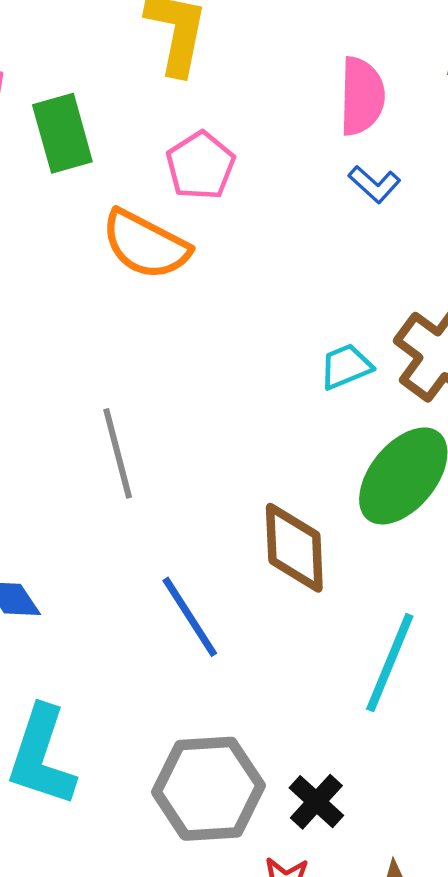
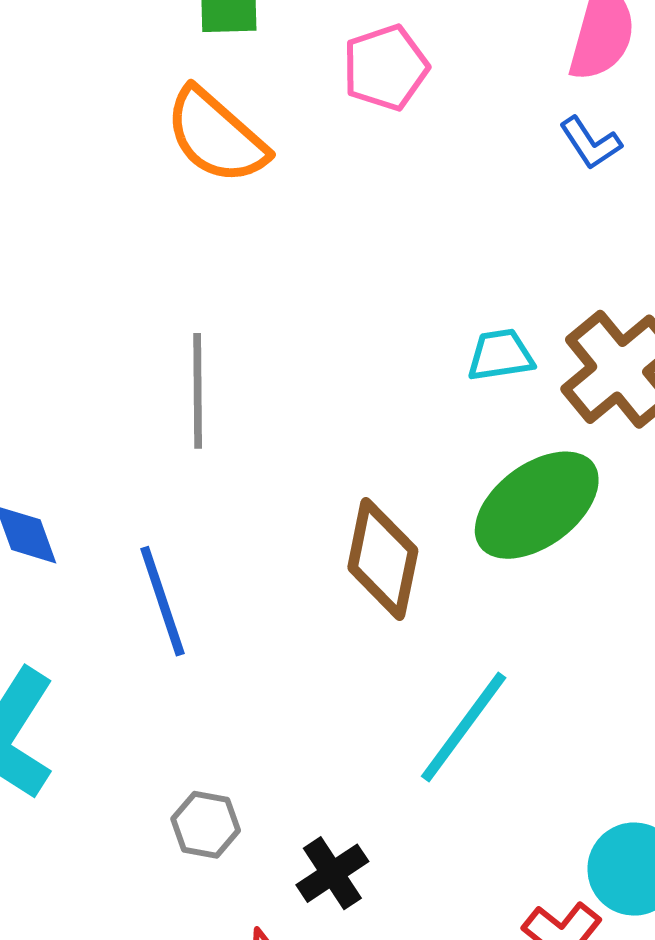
orange semicircle: (146, 245) -> (216, 136), moved
blue line: (190, 617) -> (162, 601), moved
gray hexagon: (208, 789) -> (206, 825), size x0.5

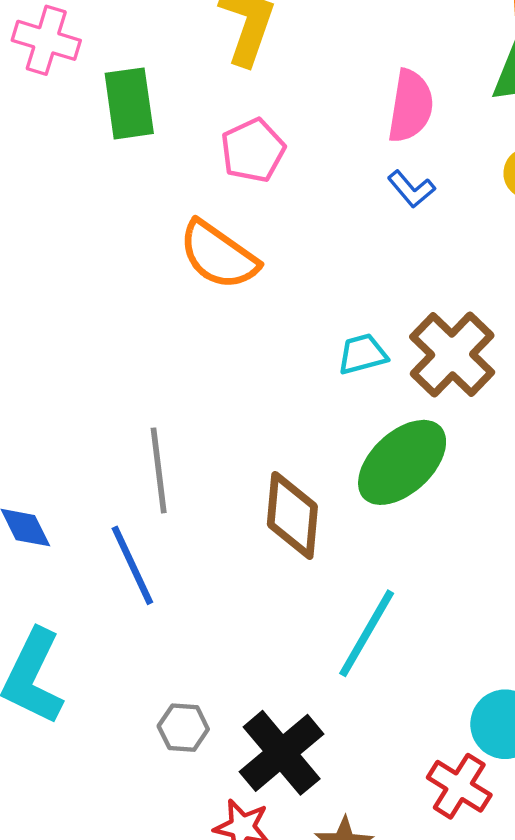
orange semicircle: (216, 136) -> (218, 255), moved
gray line: (198, 391) -> (159, 470), moved
black cross: (332, 873) -> (282, 753), size x1.6

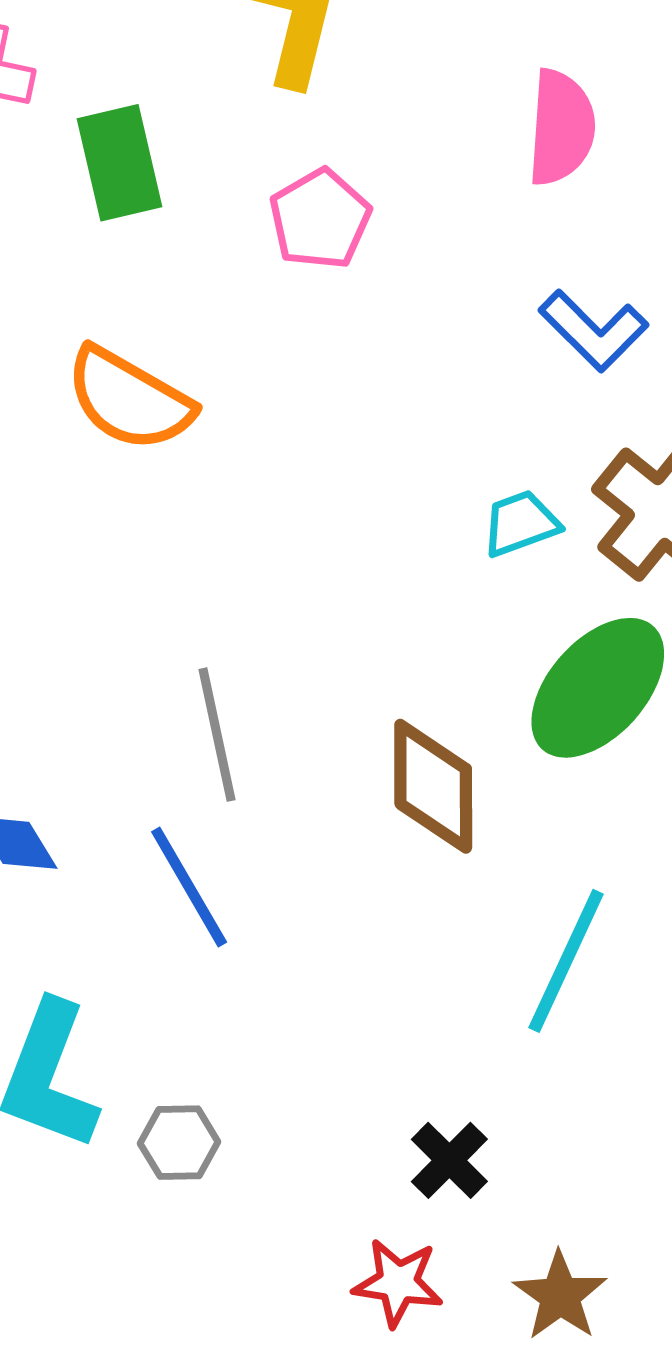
blue L-shape: (411, 189) -> (593, 331), moved, size x1.4
orange semicircle: (218, 255) -> (129, 399), moved
gray hexagon: (183, 728) -> (179, 1143), moved
black cross: (282, 753) -> (449, 1160), size x0.6

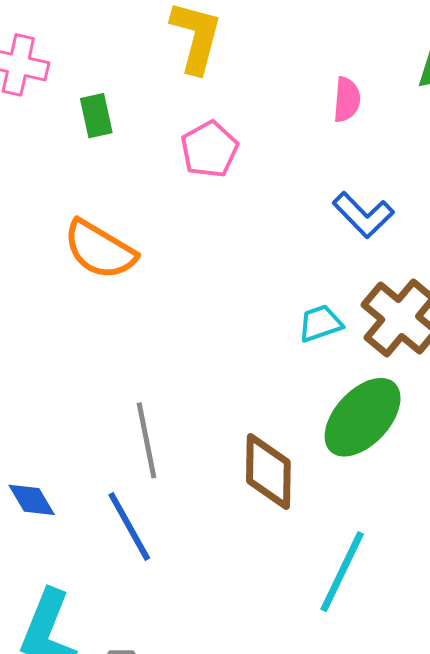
pink semicircle: (561, 128) -> (347, 100), size x0.7
green rectangle: (119, 163) -> (96, 116), size x0.7

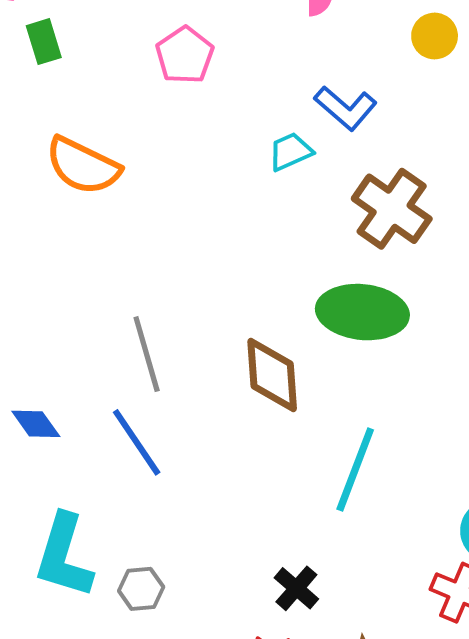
green rectangle: (96, 116) -> (44, 42), moved
cyan trapezoid: (320, 323) -> (290, 152), moved
green ellipse: (363, 417) -> (362, 312), turned 58

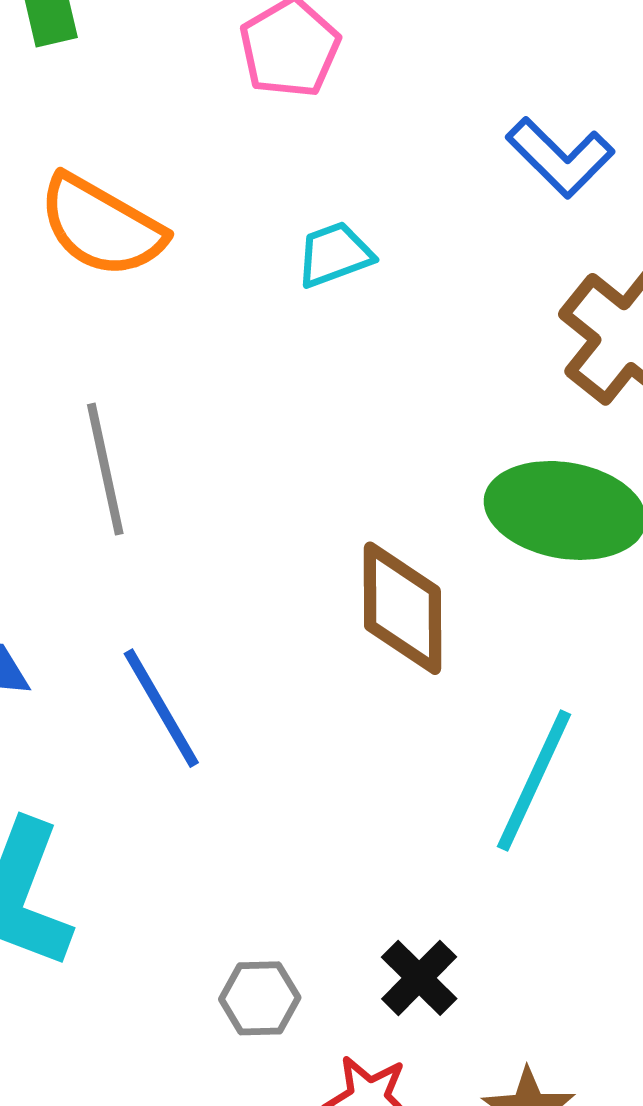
cyan trapezoid: (290, 152) -> (335, 254), moved
gray line: (147, 354) -> (105, 469), moved
gray hexagon: (141, 589) -> (260, 998), moved

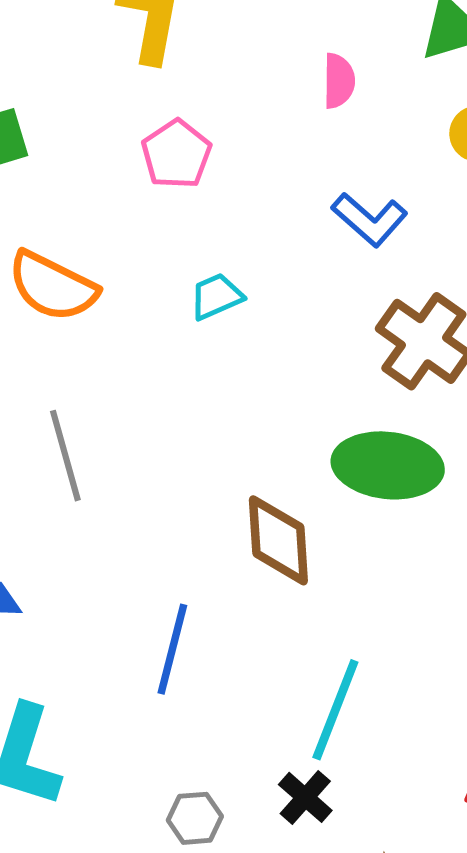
blue line: (161, 708) -> (172, 649), moved, turned 48
cyan line: (534, 780) -> (335, 710), moved

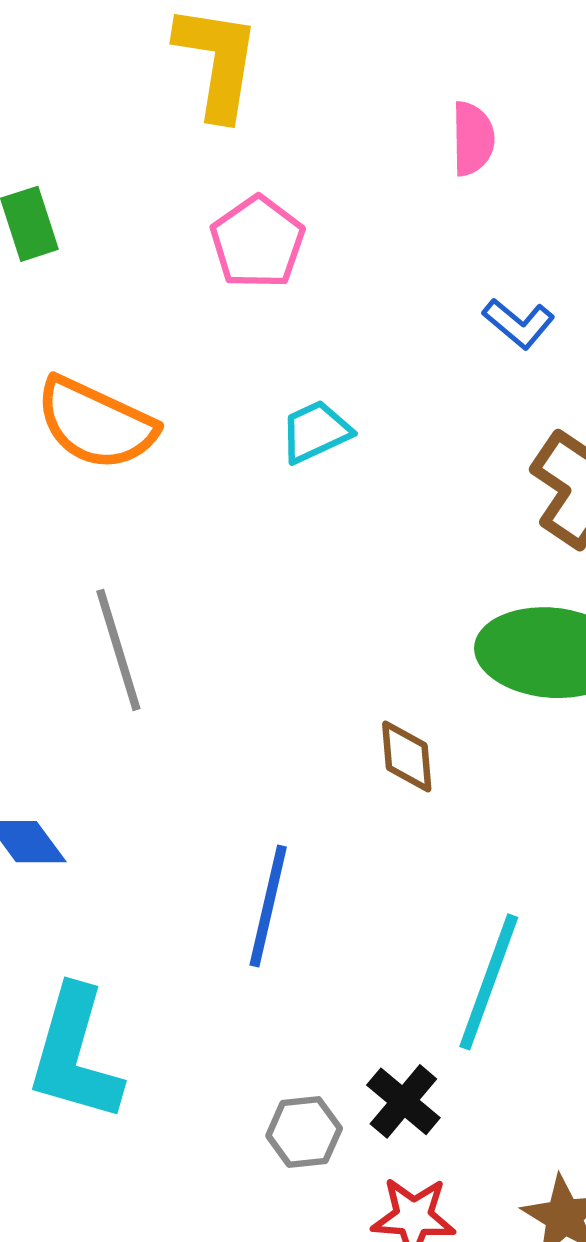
blue L-shape: (370, 219) -> (519, 323), size x0.7
brown diamond: (278, 540) -> (407, 757), size x0.6
black cross: (305, 797) -> (403, 1101), moved

